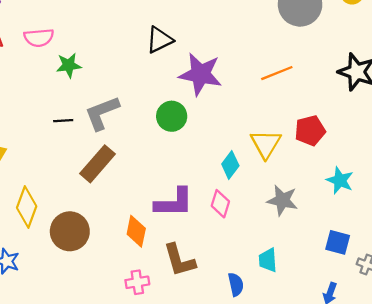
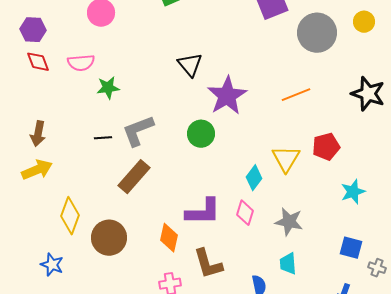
black triangle: (159, 40) -> (190, 65), turned -44
purple star: (200, 74) -> (227, 96), turned 30
cyan star: (340, 180) -> (353, 192), turned 30
gray star: (282, 200) -> (289, 222), moved

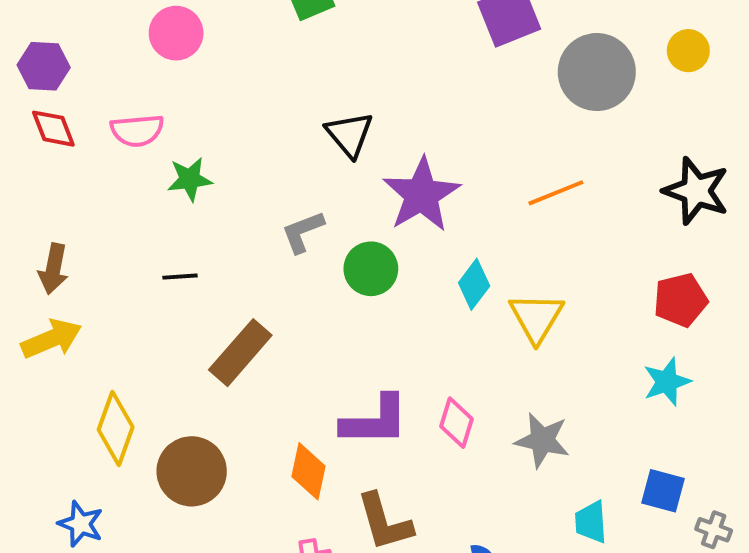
gray L-shape: (138, 131) -> (303, 232), moved, size x0.7
red pentagon: (326, 147) -> (681, 300), moved
cyan diamond: (254, 178) -> (474, 284), moved
cyan trapezoid: (288, 264) -> (591, 522), moved

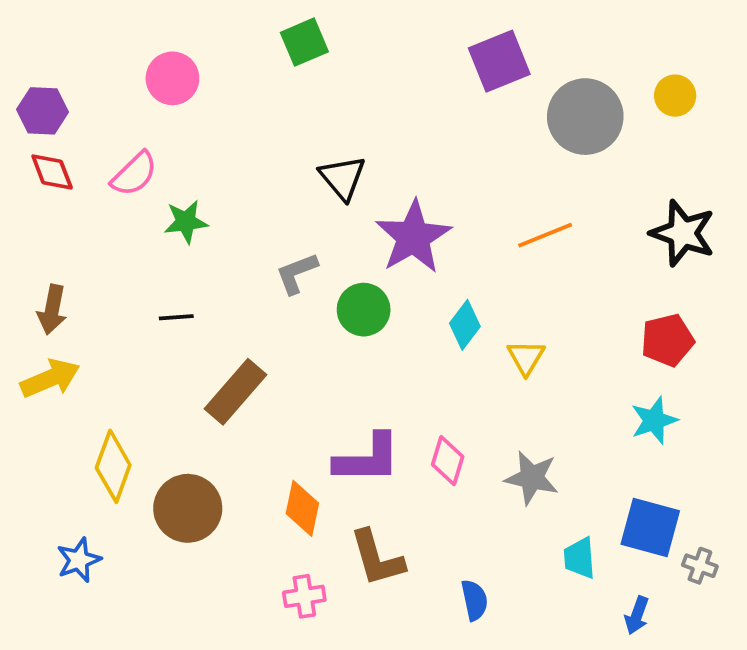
pink semicircle: (137, 130) -> (134, 174), turned -39
yellow triangle: (536, 317) -> (526, 357), size x0.7
blue square: (663, 491) -> (650, 527), size x1.4
blue star: (81, 524) -> (79, 560), turned 30

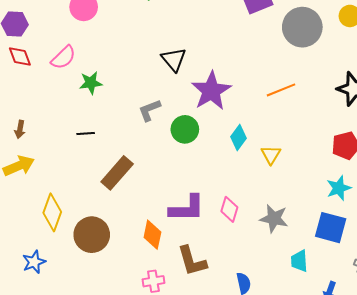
brown arrow: (52, 310) -> (20, 129), size x0.7
blue square: (650, 527) -> (331, 228), moved

